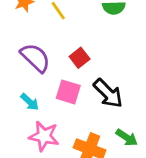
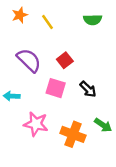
black arrow: (108, 93) -> (88, 89), size x0.7
cyan arrow: (30, 102) -> (12, 96), moved, turned 140

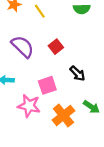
pink square: (56, 88) -> (47, 85), moved, turned -36
orange cross: (73, 134) -> (63, 115), turned 30

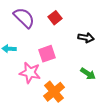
black arrow: (77, 74) -> (86, 38), moved, turned -35
orange cross: (63, 115) -> (54, 92), moved

